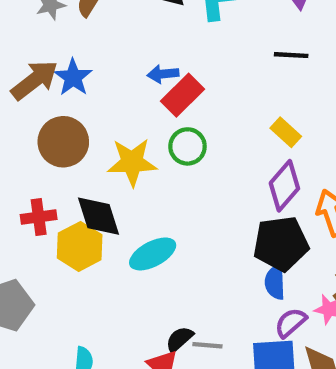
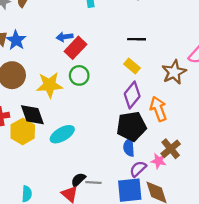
black line: (291, 55) -> (137, 39), moved

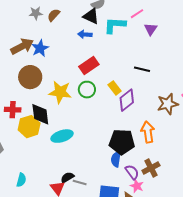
blue arrow: (65, 37) -> (85, 34), moved
yellow rectangle: (132, 66) -> (115, 88), moved
purple diamond: (132, 95) -> (127, 100), moved
pink star: (158, 161) -> (137, 186), moved
purple semicircle: (138, 169) -> (132, 172), moved, turned 84

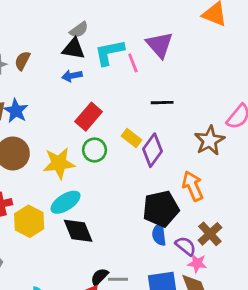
pink line: (137, 14) -> (133, 63), moved, turned -64
purple triangle: (151, 29) -> (160, 45), size x1.5
black diamond: (40, 114) -> (78, 231), moved
cyan ellipse: (62, 136) -> (65, 202), moved

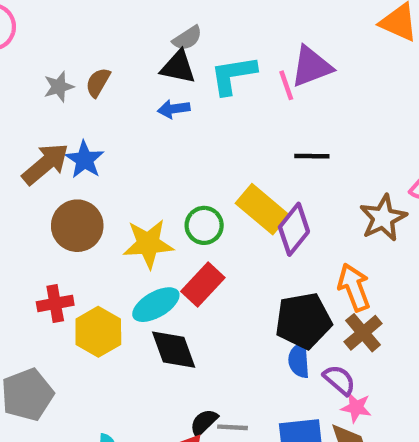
purple triangle: (160, 45) -> (311, 66), turned 48
pink line: (133, 63) -> (286, 85), moved
red rectangle: (89, 117) -> (203, 285), moved
yellow rectangle: (132, 138) -> (262, 209), size x1.6
brown cross: (210, 234) -> (363, 333), moved

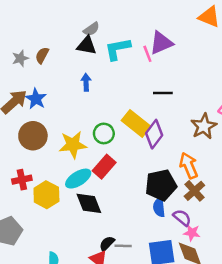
blue arrow: (174, 109) -> (86, 82), moved, turned 98

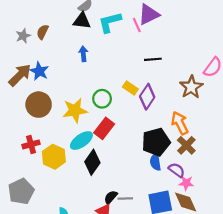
yellow rectangle: (136, 123) -> (130, 88), size x0.6
black diamond: (89, 203) -> (92, 162), turned 60

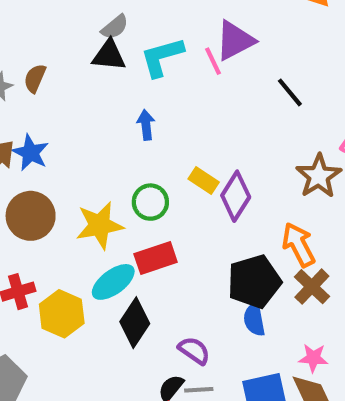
blue arrow: (83, 54) -> (146, 125), moved
black line: (153, 59) -> (290, 92), moved, turned 56
red rectangle: (104, 128) -> (156, 258), turned 35
purple semicircle: (177, 170) -> (194, 351), moved

